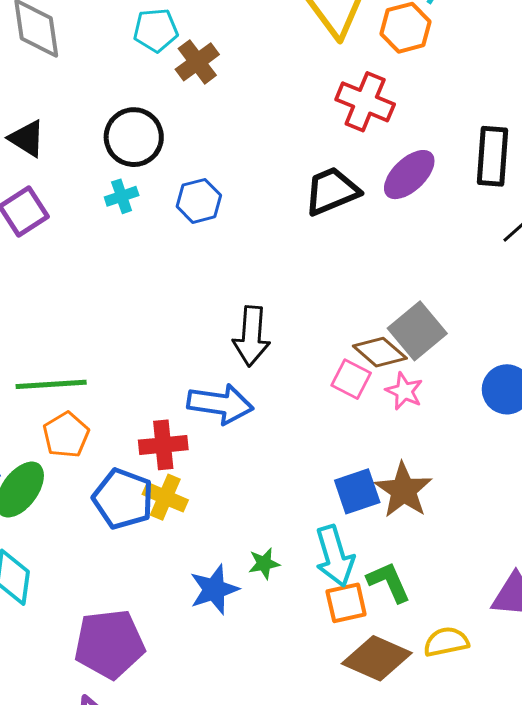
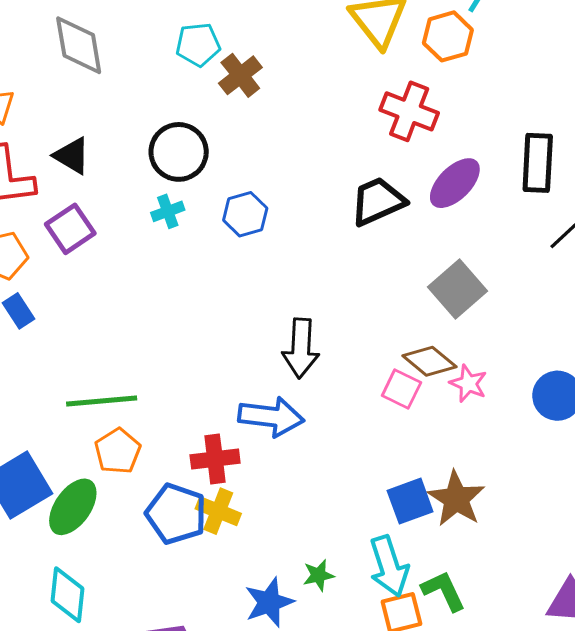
gray square: (417, 331) -> (457, 289), moved
pink star: (404, 391) -> (468, 383), moved

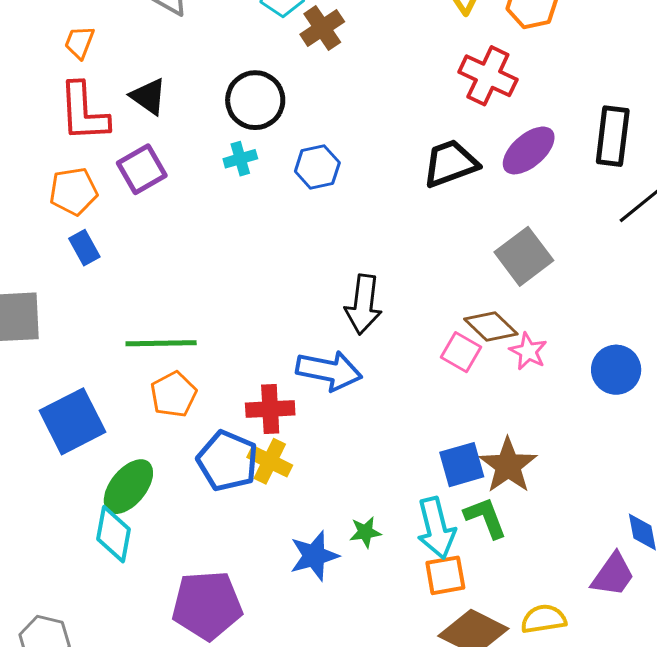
green ellipse: (73, 507) -> (128, 487), moved
green L-shape: (444, 591) -> (485, 518), moved

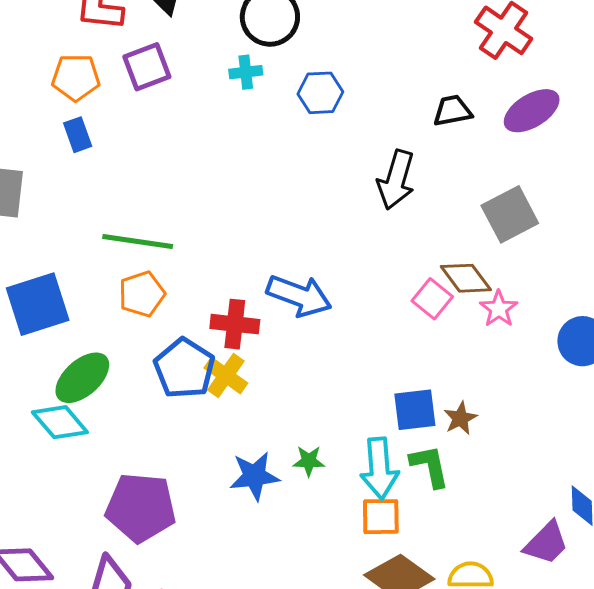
black trapezoid: (450, 163) -> (452, 111), size x0.7
black arrow: (363, 304) -> (396, 180), moved
brown star: (508, 465) -> (460, 418), size x0.6
cyan diamond: (113, 534) -> (60, 422), turned -60

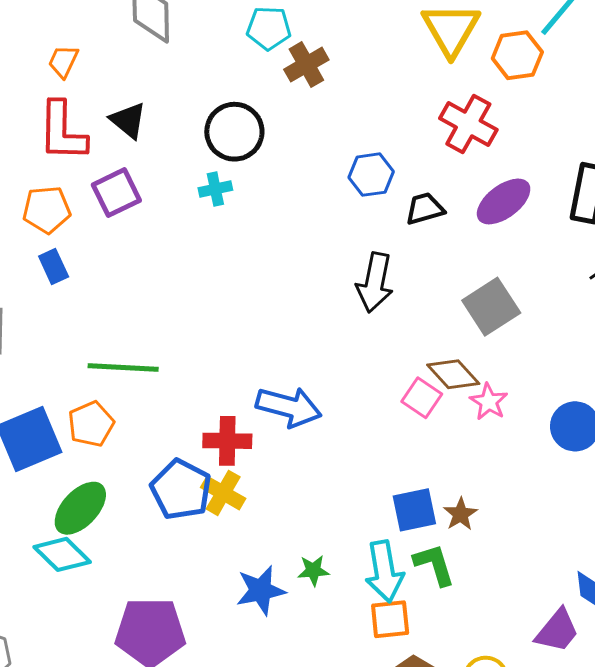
blue hexagon: (320, 93) -> (371, 175), moved
orange pentagon: (142, 294) -> (91, 424), moved

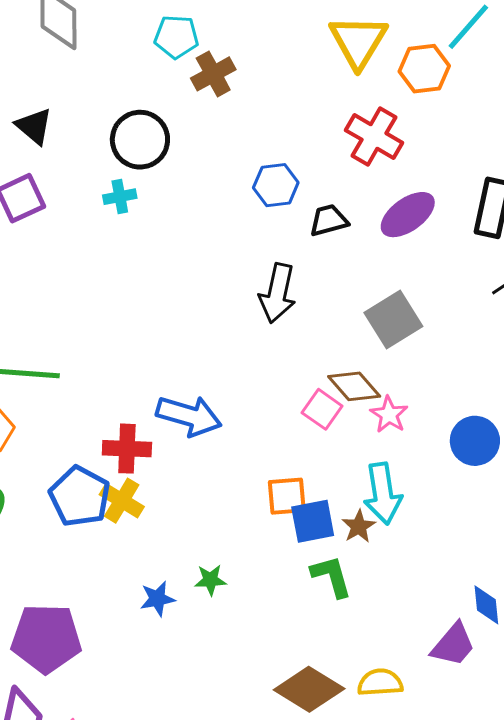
cyan arrow: (384, 571) -> (383, 493), moved
blue star: (261, 590) -> (157, 599), size x0.7
orange square: (390, 619) -> (287, 496), moved

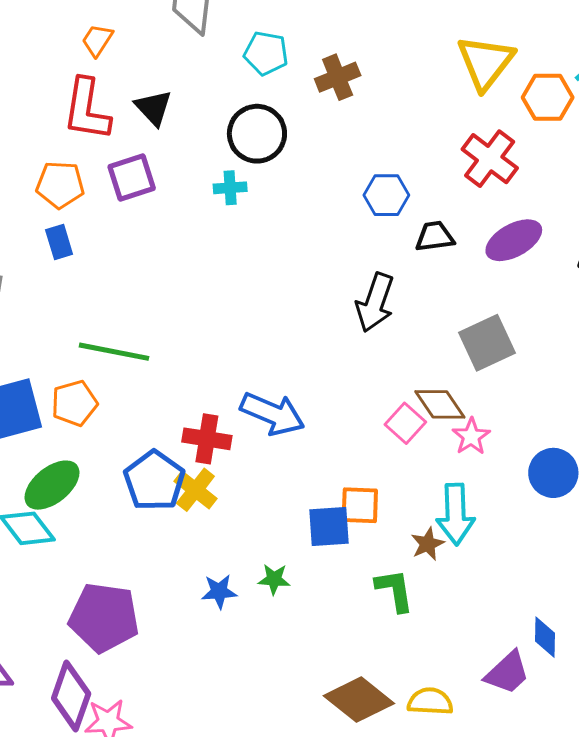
cyan pentagon: (176, 37) -> (266, 53), moved
blue square: (313, 521) -> (329, 527), moved

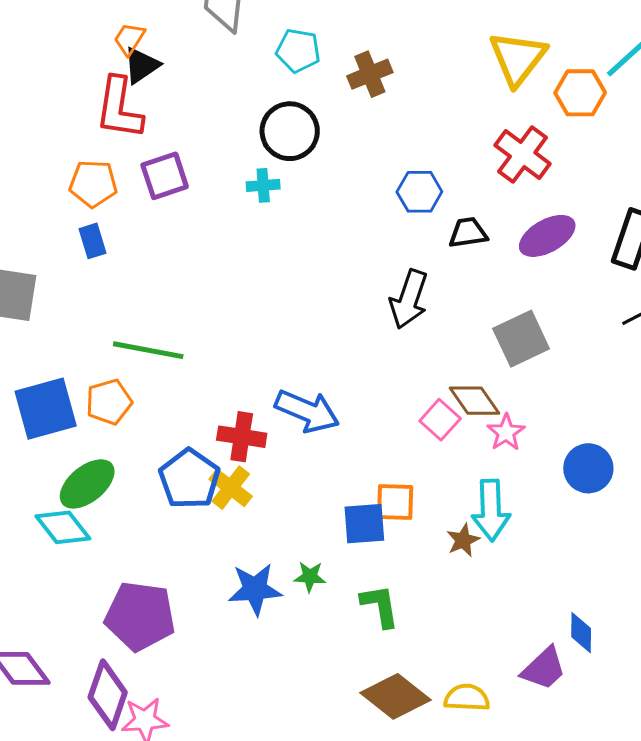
black triangle: (153, 108) -> (141, 65), moved, turned 39
green L-shape: (395, 590) -> (380, 606), moved
blue star: (219, 591) -> (255, 589), size x1.5

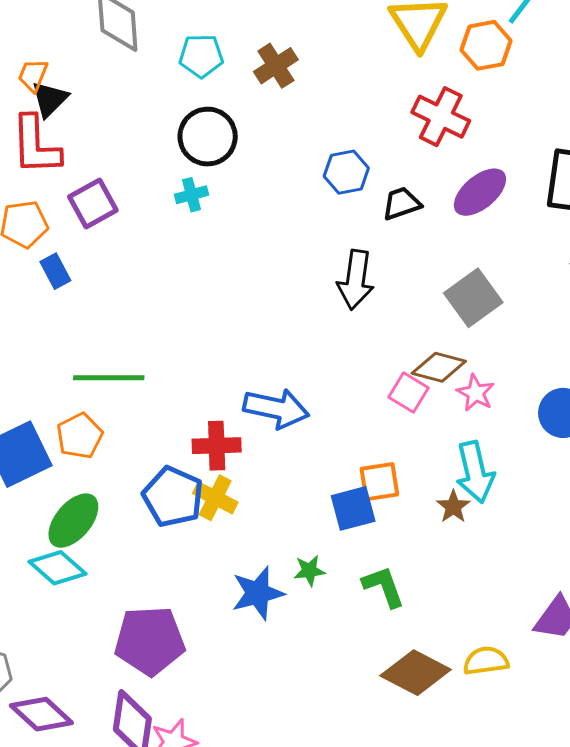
blue rectangle: (93, 241) -> (55, 271), moved
brown diamond: (475, 401) -> (439, 367), turned -30

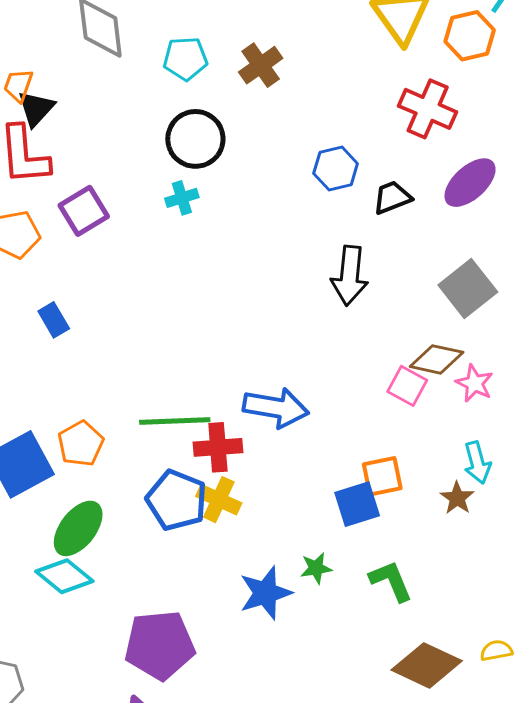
blue rectangle: (55, 271) -> (54, 320), moved
green line: (109, 378) -> (175, 421), moved
cyan arrow: (475, 472) -> (477, 463), size x0.7
yellow semicircle: (486, 661) -> (496, 651), size x0.7

